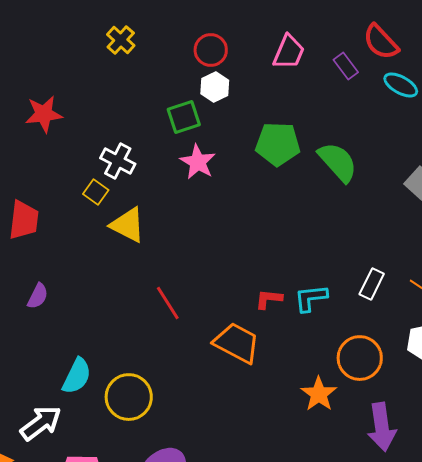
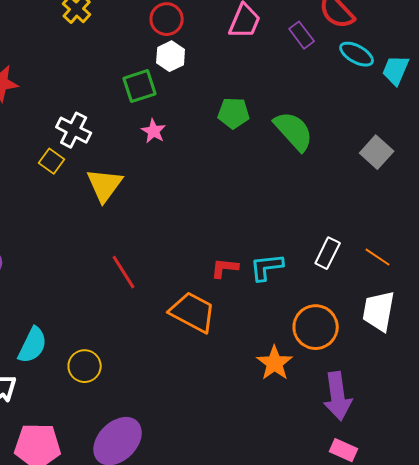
green pentagon: (278, 144) -> (234, 113), size x0.7
pink star: (198, 162) -> (154, 131), size x0.7
yellow triangle: (128, 225) -> (105, 185), moved, turned 39
yellow circle: (129, 397) -> (85, 366), size x0.7

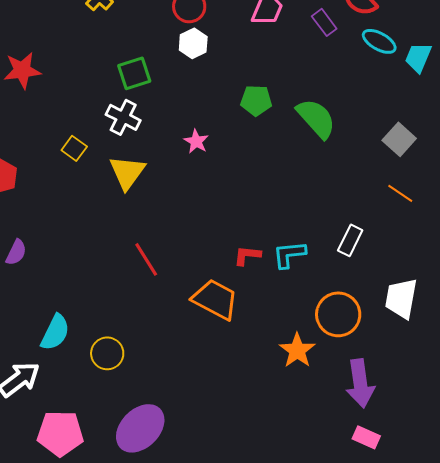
green square: (140, 86) -> (134, 73), moved
white cross: (74, 130) -> (123, 117), moved
pink star: (154, 131) -> (196, 141), moved
orange line: (378, 257) -> (400, 193), moved

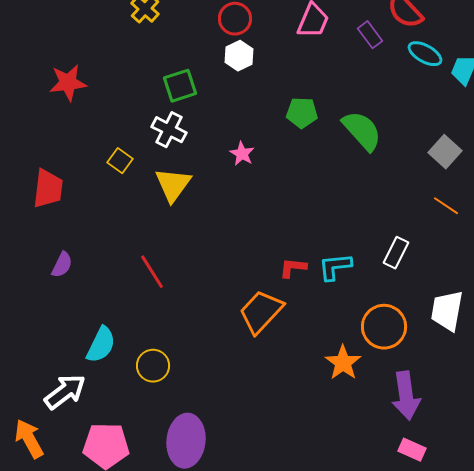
red line: (146, 259) -> (152, 272), moved
orange trapezoid: (215, 299) -> (261, 312), turned -75
purple ellipse: (140, 428) -> (186, 441), turned -39

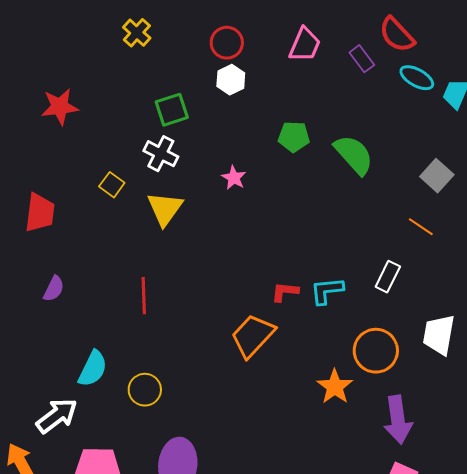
orange line: (446, 206) -> (421, 227), moved
red line: (152, 272) -> (144, 296), turned 30

